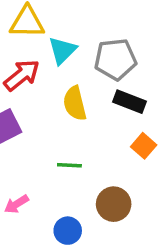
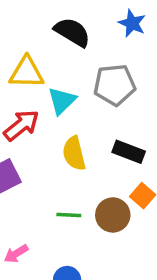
gray pentagon: (115, 59) -> (115, 85), moved
brown circle: (114, 204) -> (113, 215), moved

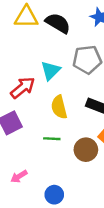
yellow triangle: (27, 73) -> (26, 17), moved
green line: (69, 215) -> (52, 139), moved

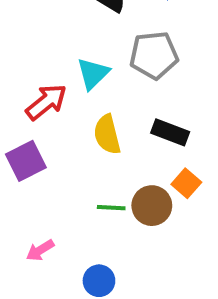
green line: (52, 139) -> (111, 208), moved

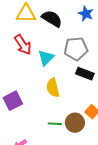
red arrow: (46, 102) -> (23, 45), moved, turned 95
black rectangle: (170, 132) -> (85, 74), moved

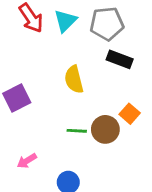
cyan triangle: (46, 58) -> (65, 21), moved

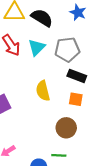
orange square: (130, 114) -> (76, 99), moved, turned -32
green line: (77, 131) -> (59, 155), moved

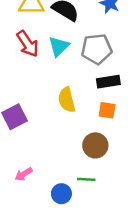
black rectangle: (77, 76) -> (108, 82), turned -30

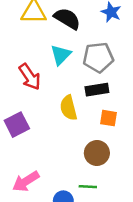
red arrow: (28, 44) -> (30, 77), moved
black rectangle: (108, 82) -> (97, 90), moved
pink arrow: (24, 174) -> (26, 181), size x1.5

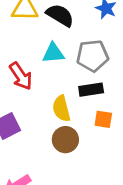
cyan triangle: (61, 55) -> (53, 53), turned 40
brown circle: (97, 153) -> (65, 140), moved

